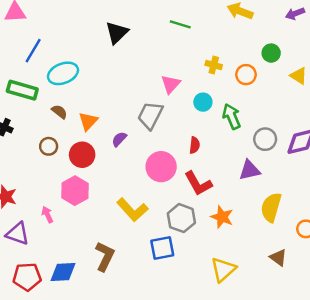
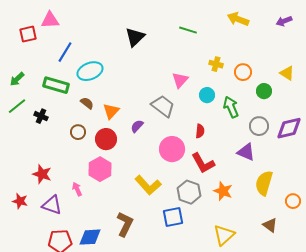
green circle: (271, 53) -> (264, 91), moved
gray trapezoid: (150, 115) -> (163, 106), turned 100
purple triangle: (250, 170) -> (246, 152), turned 36

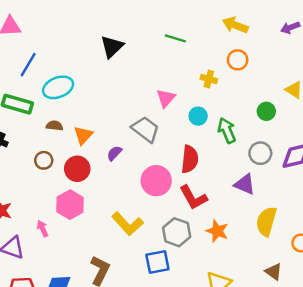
orange circle: (243, 72) -> (238, 60), moved
brown semicircle: (87, 103) -> (54, 126), turned -32
red semicircle: (200, 131) -> (190, 159), size x1.6

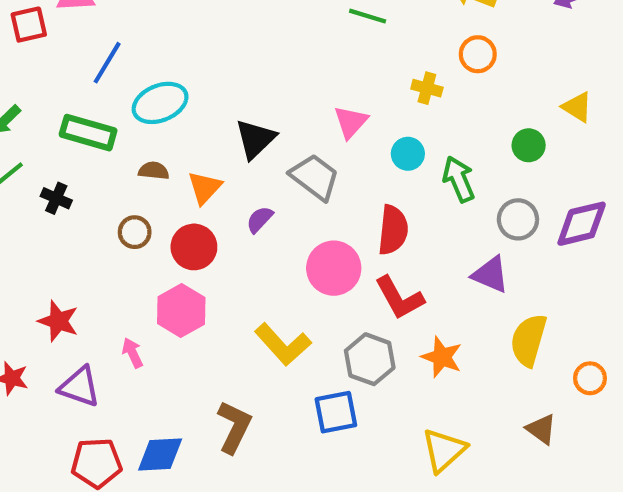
black triangle: (112, 47) -> (255, 139), moved

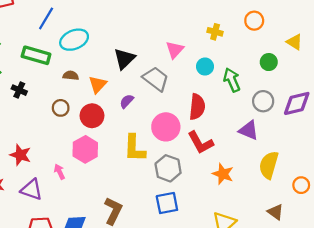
orange circle: (478, 54) -> (254, 21), moved
yellow L-shape: (283, 344) -> (134, 148), moved, turned 44
gray hexagon: (370, 359) -> (168, 168), moved

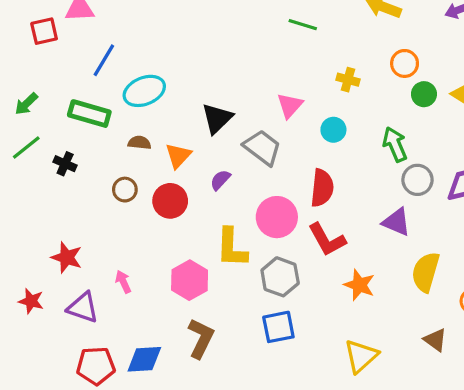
green circle: (269, 62) -> (424, 94), moved
green arrow: (232, 80) -> (395, 144), moved
pink hexagon: (85, 149) -> (190, 280), moved

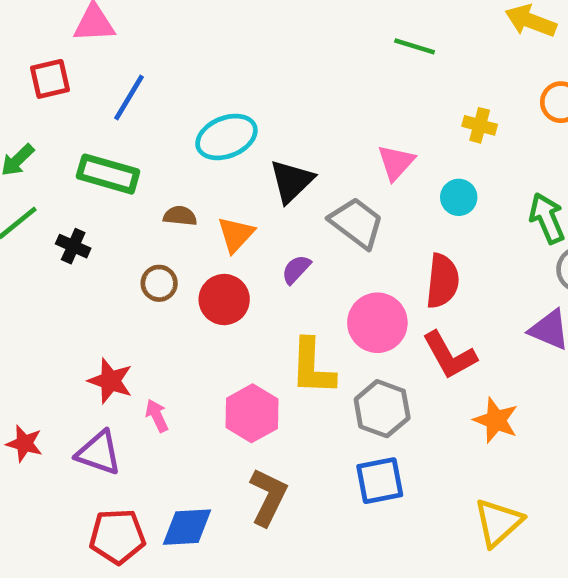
red square: (44, 31) -> (50, 79), moved
cyan ellipse: (144, 91) -> (226, 137), moved
red star: (67, 257) -> (110, 381), moved

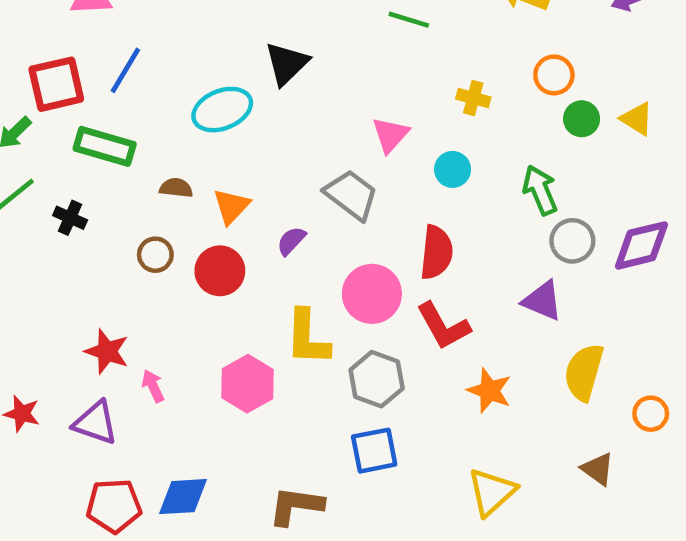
red square: (50, 79) -> (56, 84), moved, size x1.4
black triangle: (292, 181) -> (287, 63), moved
brown L-shape: (268, 497) -> (296, 506), moved, turned -108

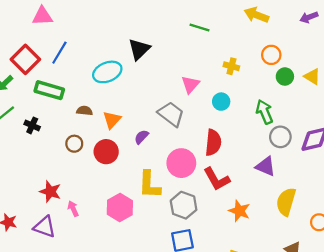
red square: (56, 84) -> (25, 59), turned -32

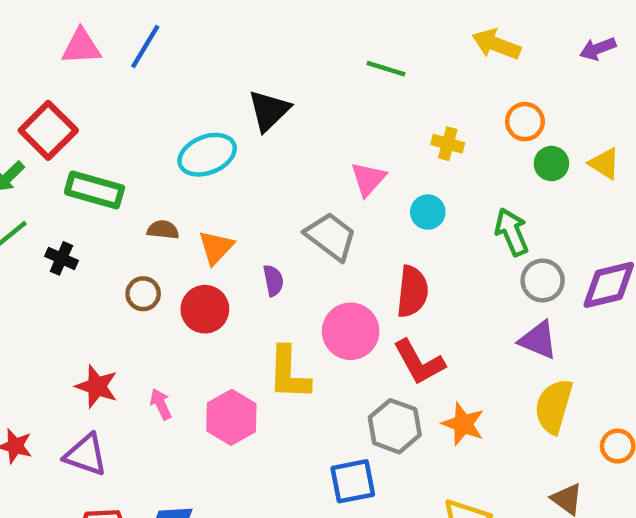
blue line: (59, 53) -> (145, 47), moved
purple semicircle: (141, 137) -> (273, 280), turned 126
purple triangle: (266, 166) -> (538, 340), moved
gray hexagon: (184, 205) -> (395, 426), moved
pink arrow: (73, 209) -> (161, 404), moved

